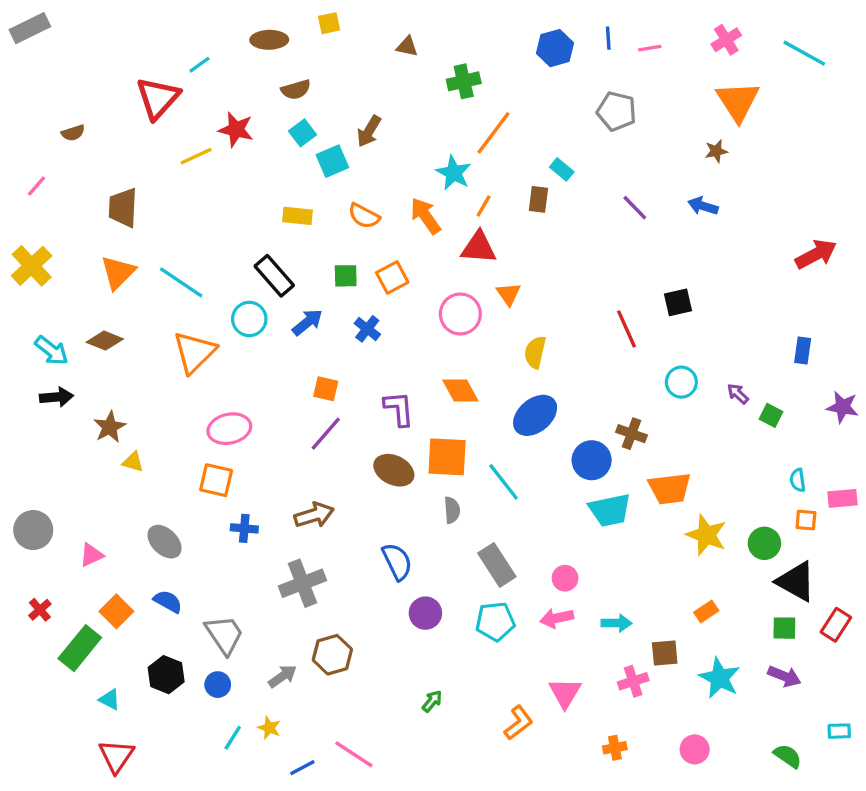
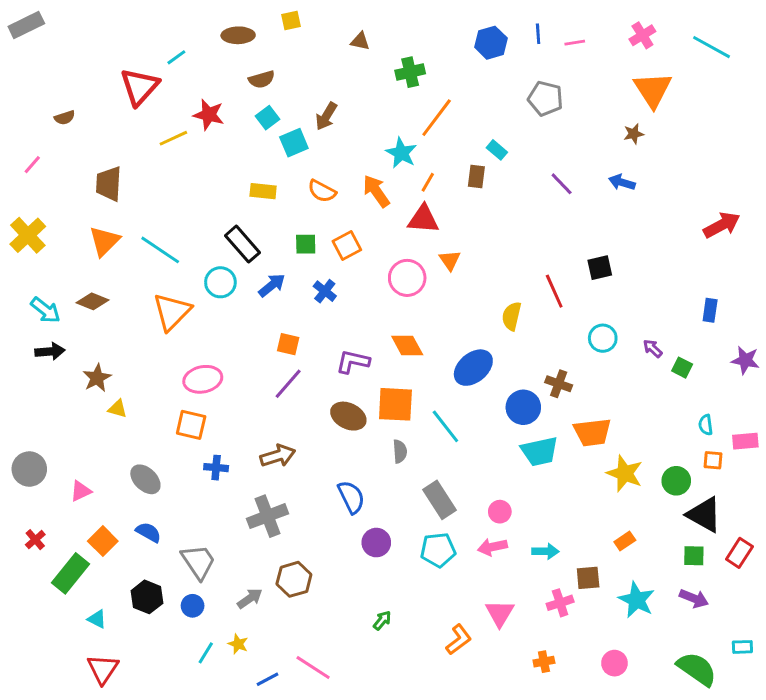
yellow semicircle: (535, 352) -> (512, 316), moved
purple L-shape: (399, 409) -> (353, 362), turned -72
green semicircle: (788, 756) -> (697, 669), size x1.6

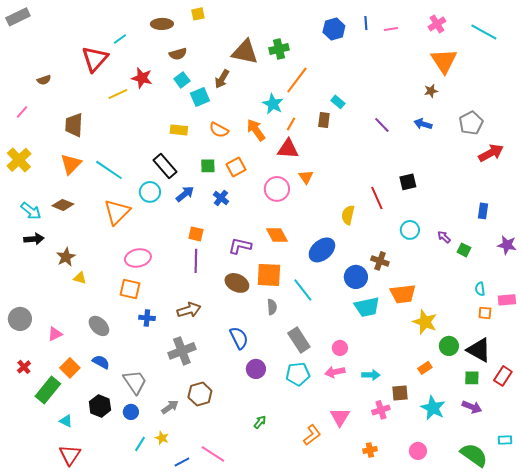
brown triangle: (360, 41) -> (245, 52), moved, size x2.0
gray pentagon: (545, 99) -> (471, 123), moved, turned 30
purple line: (288, 384) -> (196, 261), turned -40
green circle: (676, 481) -> (449, 346), moved

